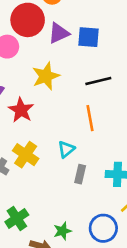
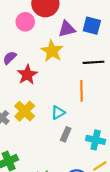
purple triangle: (59, 33) -> (67, 29), moved
yellow star: (46, 76) -> (52, 51), turned -30

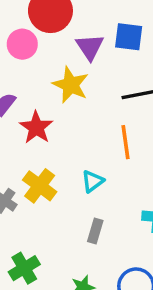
purple triangle: (67, 29) -> (90, 47), turned -42
gray rectangle: (66, 134) -> (95, 231), moved

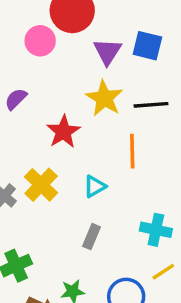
yellow star: (71, 85) -> (104, 98), moved
red star: (36, 127) -> (63, 132), moved

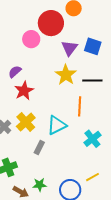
red star: (63, 132) -> (24, 91), moved
cyan triangle: (95, 186) -> (57, 125), size x1.5
cyan cross: (156, 230) -> (92, 139), moved, turned 36
gray rectangle: (92, 237) -> (39, 148), moved

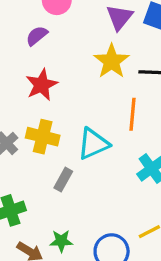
purple semicircle: (15, 72) -> (37, 36), moved
yellow cross: (26, 122) -> (43, 137), turned -36

